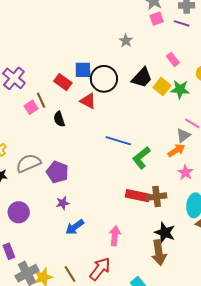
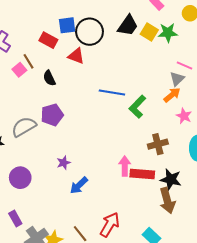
purple pentagon: (57, 172) -> (52, 115), moved, turned -30
red rectangle: (138, 196) -> (142, 174), moved
pink arrow: (115, 236) -> (125, 166), moved

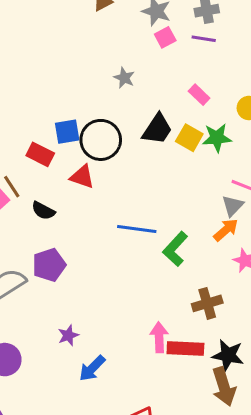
black semicircle: (49, 78) -> (43, 211), turned -35

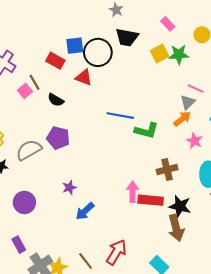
black trapezoid: (157, 129) -> (127, 37), moved, turned 65
yellow square: (189, 138) -> (160, 54), turned 30
green L-shape: (175, 249) -> (146, 131), turned -120
purple pentagon: (49, 265) -> (58, 138), turned 30

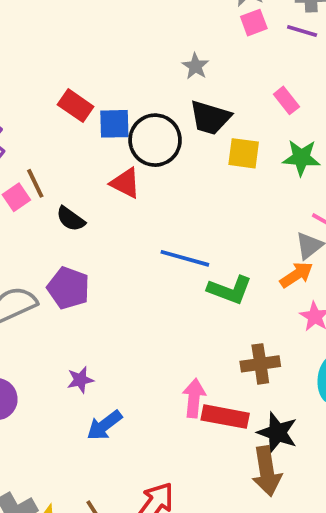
yellow square: (160, 54) -> (244, 153), moved, turned 30
red rectangle: (55, 61) -> (76, 106), moved

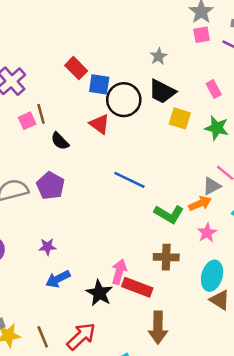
green L-shape: (230, 290) -> (169, 214), moved
black star: (277, 433) -> (99, 293), moved

